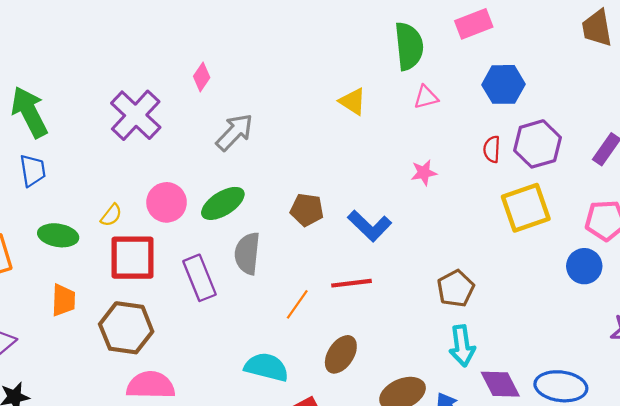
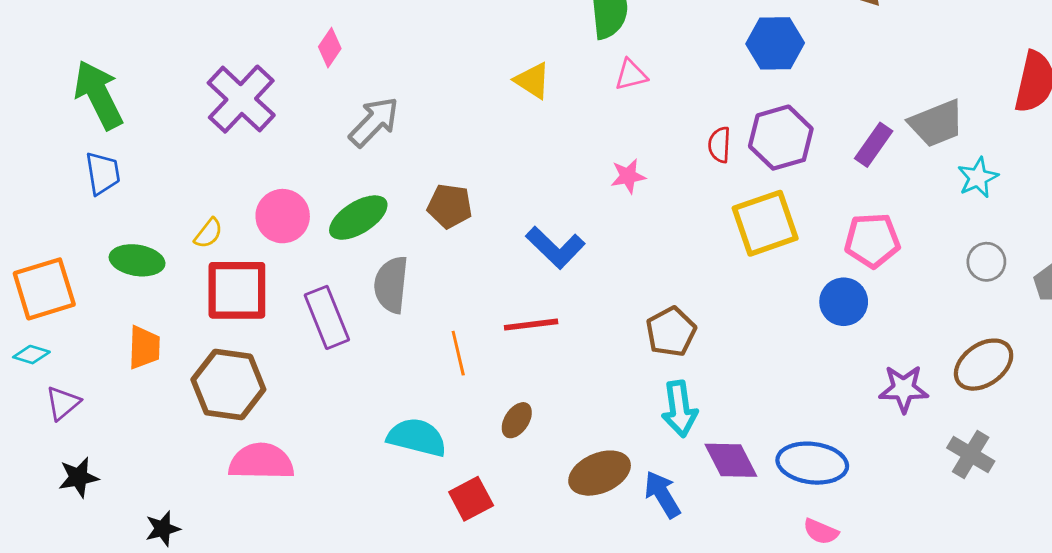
blue hexagon: (503, 84) -> (775, 43), moved
brown pentagon: (307, 210) -> (450, 206), moved
orange line: (297, 304) -> (458, 353), turned -48
brown ellipse: (341, 354) -> (517, 420), size x0.7

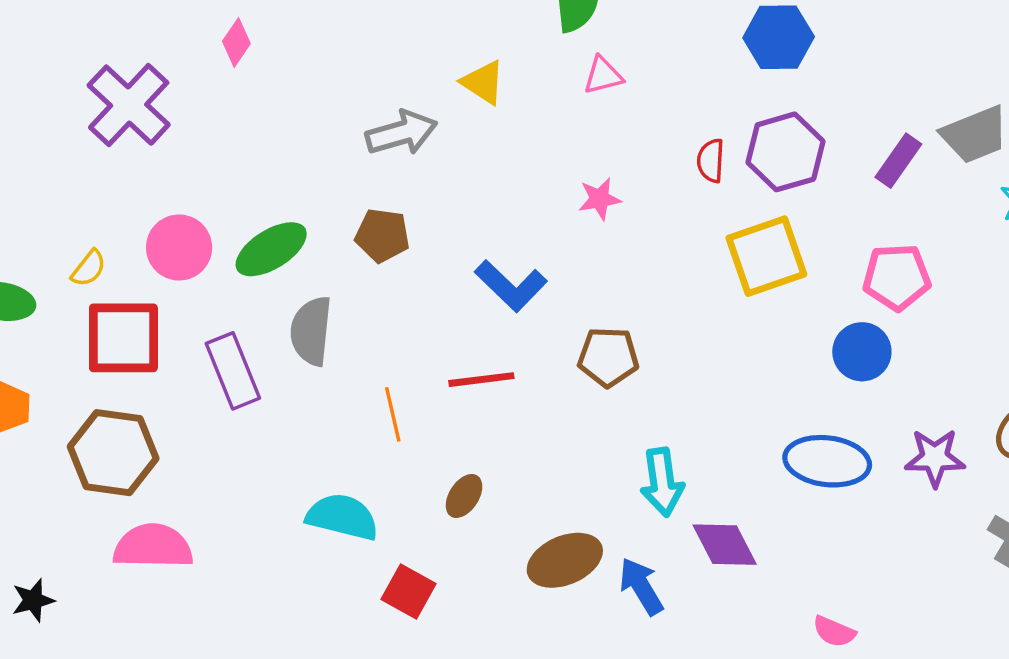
gray arrow: (374, 122) -> (401, 133), moved, turned 30
brown pentagon: (671, 332) -> (608, 357), moved, turned 30
blue ellipse: (812, 463) -> (827, 461), moved
red square: (471, 499) -> (408, 592), turned -33
black star: (163, 529) -> (33, 600), moved

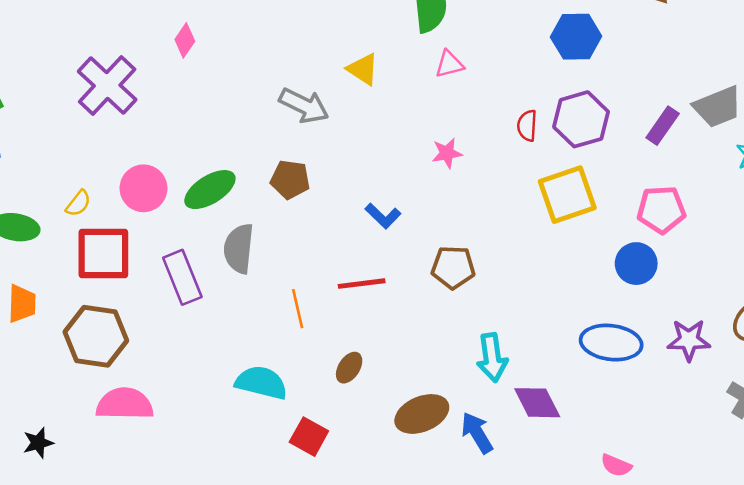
gray arrow: (401, 133) -> (304, 106), turned 42
blue L-shape: (511, 286) -> (383, 216), size x0.7

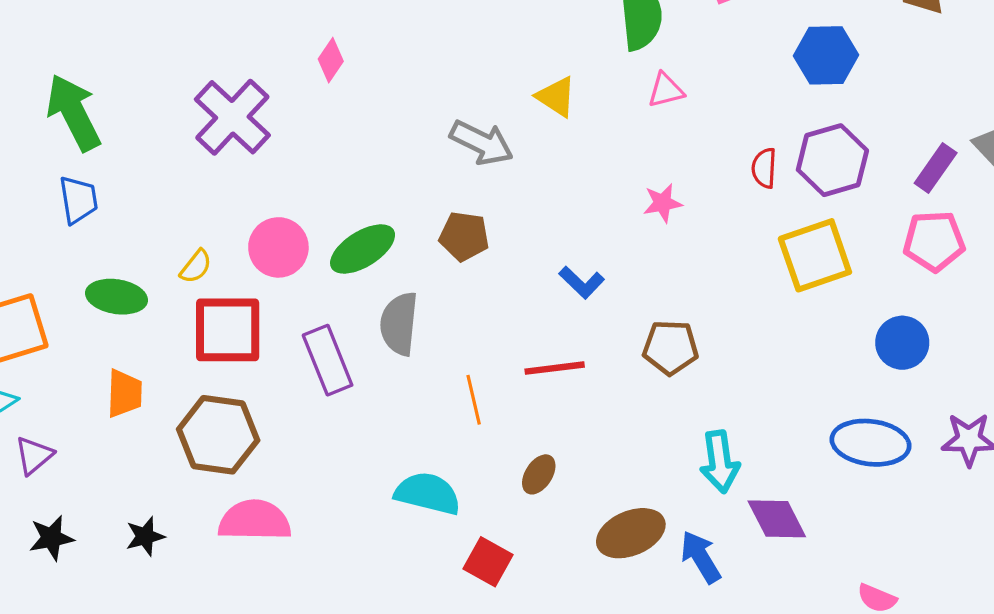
pink pentagon: (661, 210) -> (934, 241), moved
black star: (38, 443) -> (145, 536), moved

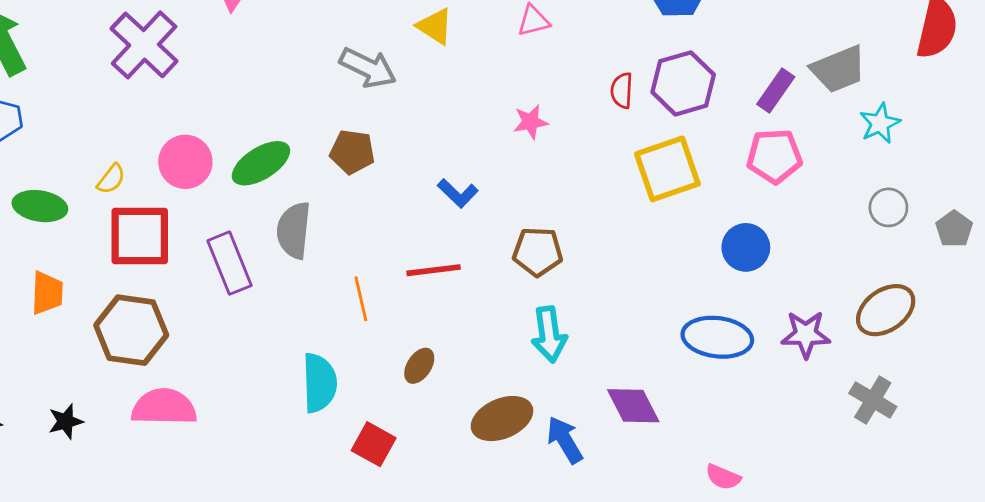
cyan arrow: (720, 462) -> (549, 334), moved
cyan semicircle: (428, 493) -> (319, 383), turned 74

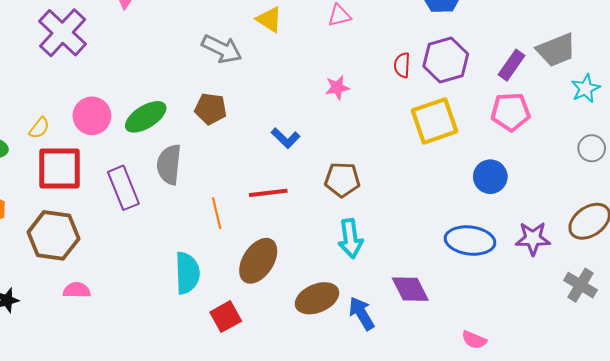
brown ellipse: (419, 366) -> (258, 261), size x1.8
pink semicircle: (164, 407) -> (77, 290), size x0.6
red square: (374, 444) -> (226, 317), turned 32

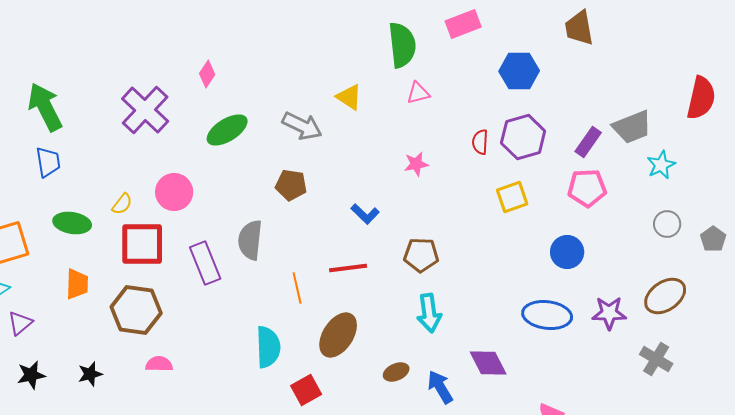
green ellipse: (146, 117) -> (227, 130), moved
yellow square: (435, 121) -> (512, 197), size x0.7
brown ellipse: (317, 298) -> (396, 372), size x0.6

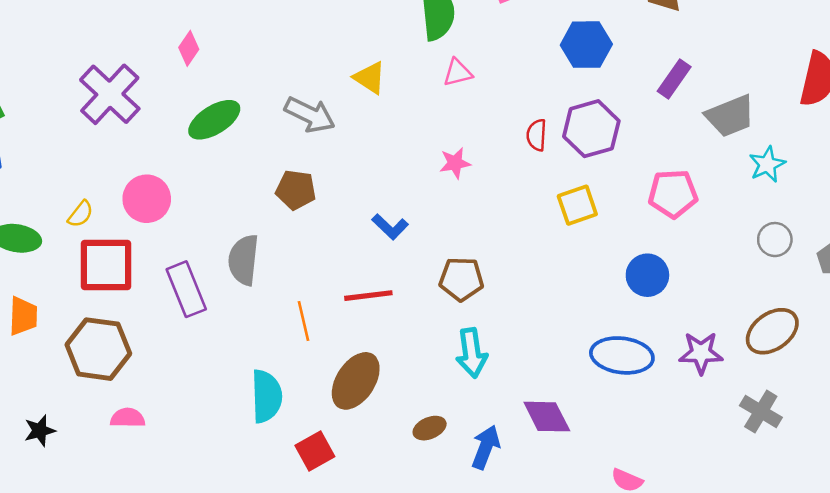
purple rectangle: (588, 142) -> (674, 79), moved
blue arrow: (440, 387) -> (486, 447), turned 52

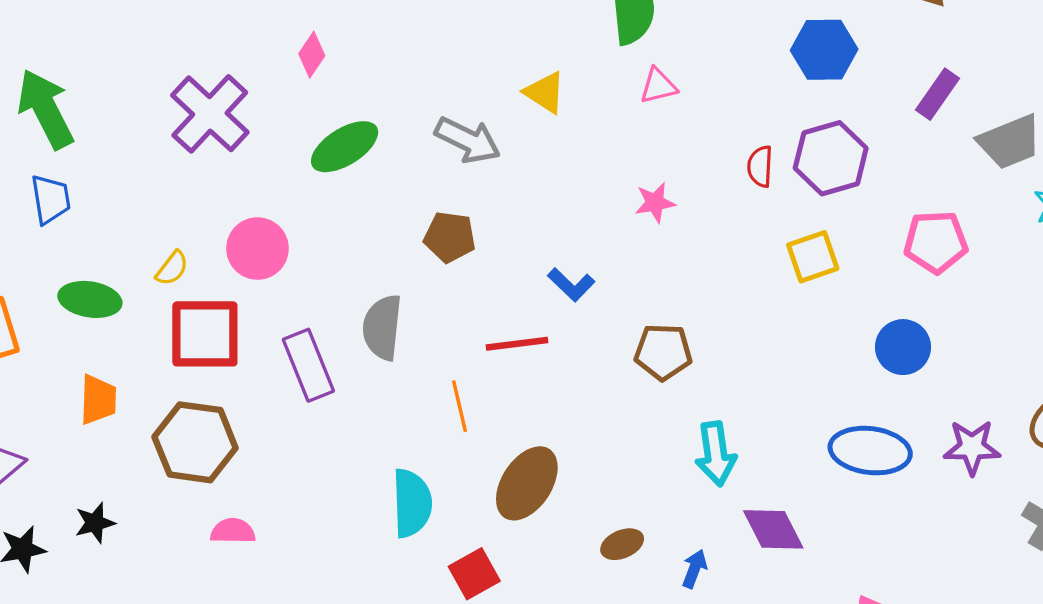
red line: (368, 296) -> (517, 344), moved
cyan arrow: (472, 353) -> (716, 454), moved
black star: (40, 431) -> (95, 523), moved
blue arrow: (486, 447) -> (694, 569), size x0.7

